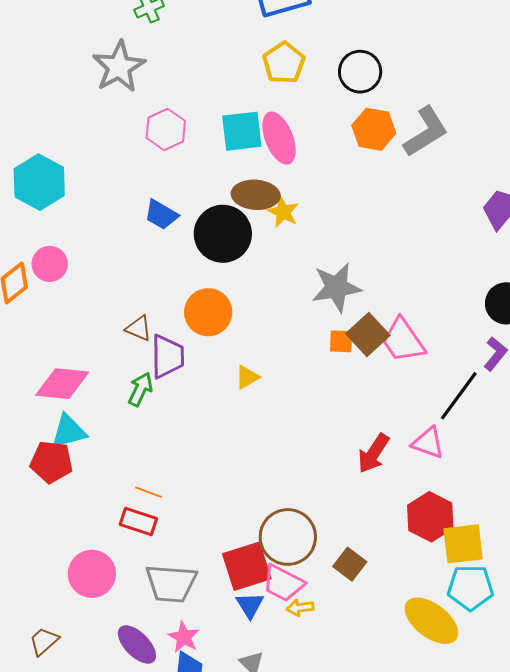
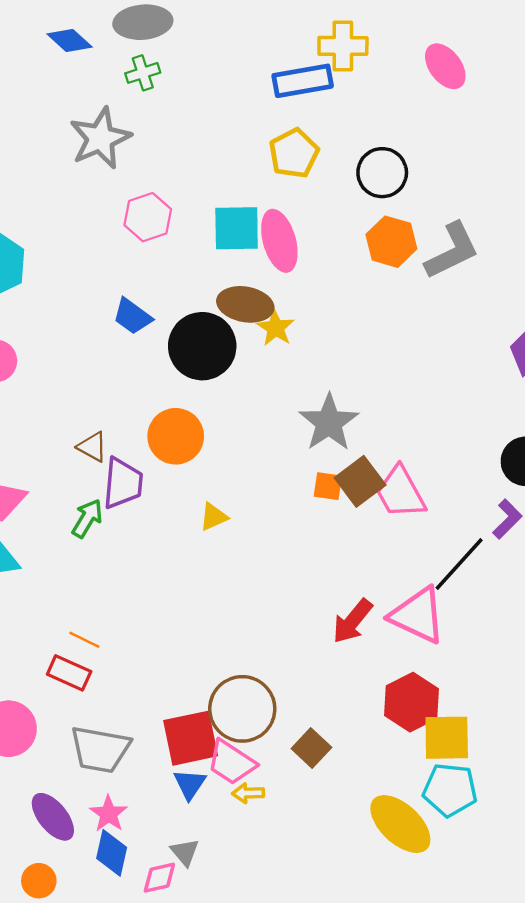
gray star: (336, 287) -> (329, 422), turned -30
pink triangle: (428, 443) -> (418, 615), size x1.5

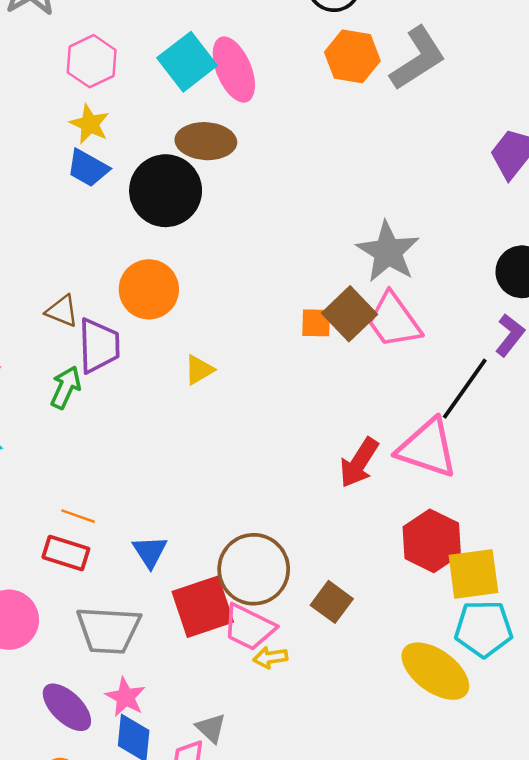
cyan square: (237, 228) -> (187, 62), turned -30
yellow star: (275, 328) -> (90, 124), moved
gray star: (329, 422) -> (388, 252), moved
blue triangle: (190, 784) -> (150, 552), moved

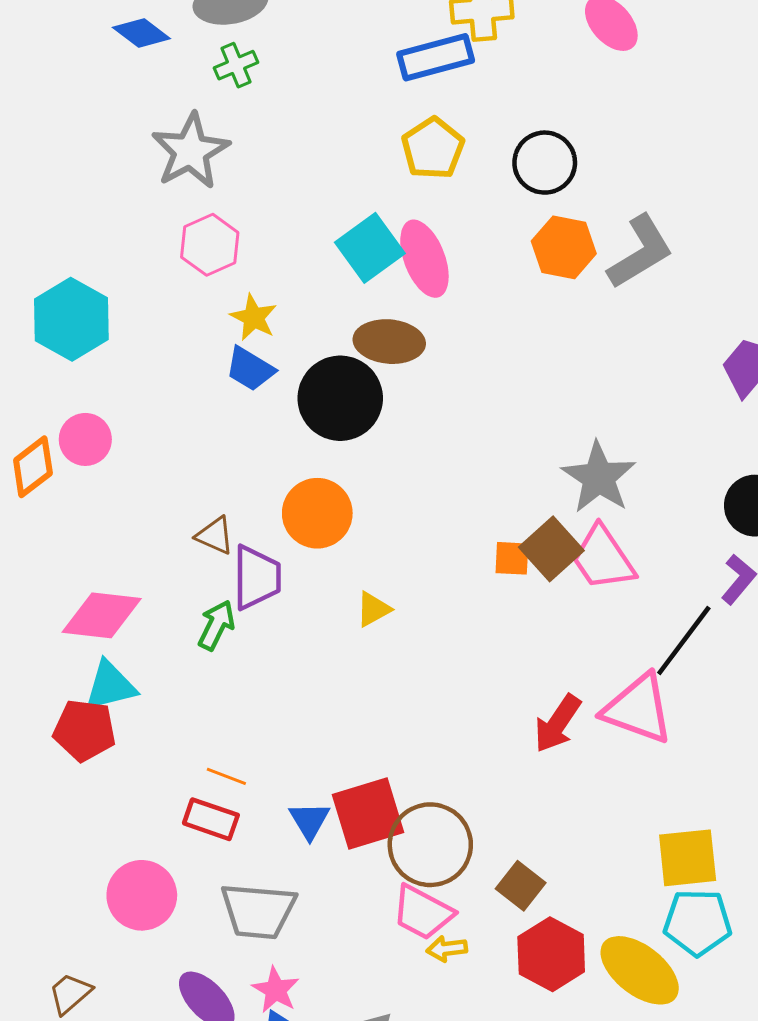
pink hexagon: (92, 61) -> (210, 245), moved
red hexagon: (432, 541) -> (551, 954), moved
red square: (203, 607) -> (368, 813), moved

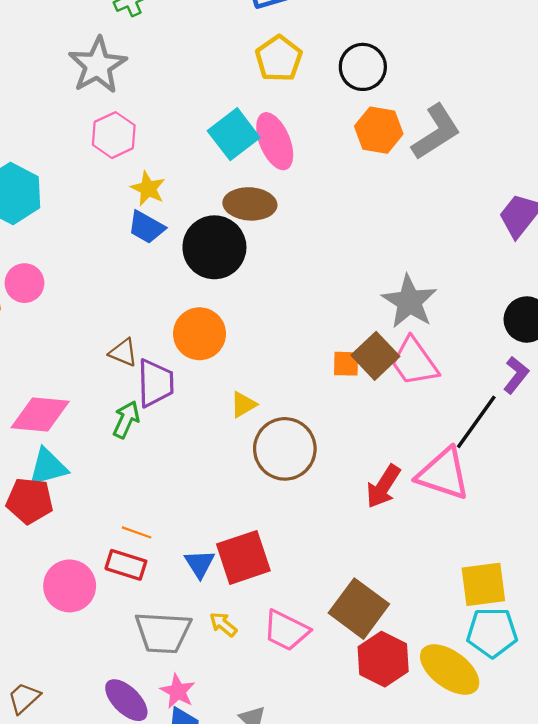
brown circle: (430, 845) -> (285, 449), moved
brown square: (521, 886) -> (359, 609), size x1.6
pink circle: (142, 895) -> (70, 586), moved
yellow arrow: (447, 949) -> (223, 624), moved, turned 48

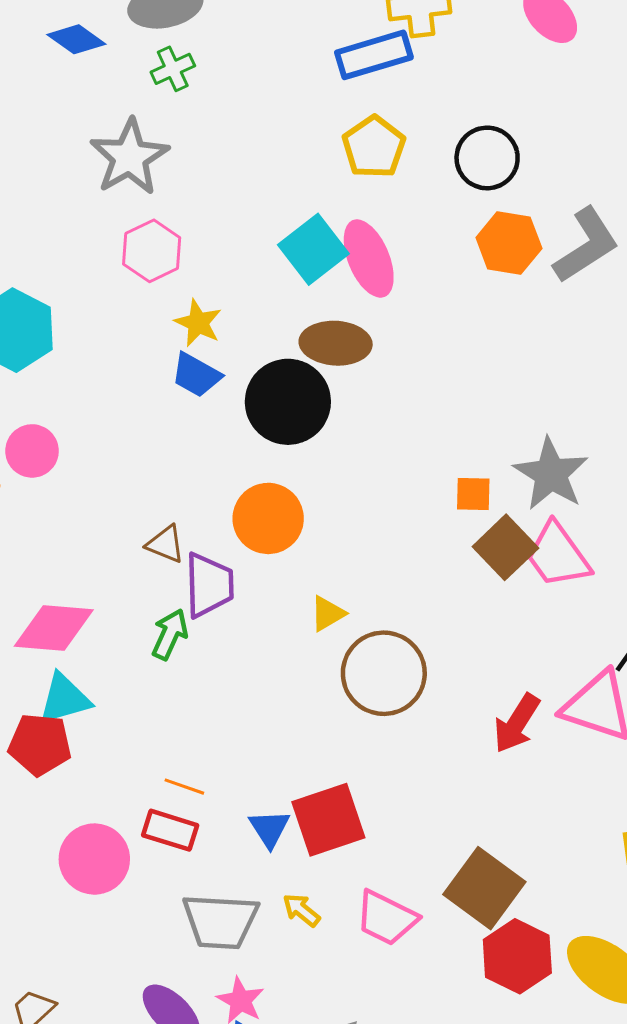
orange square: (346, 364) -> (473, 494), moved

